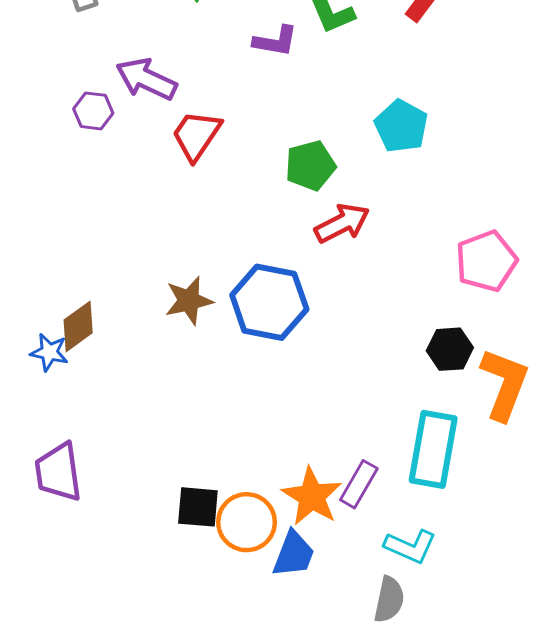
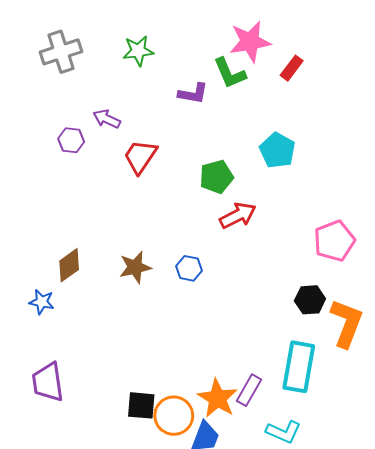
purple arrow: (146, 79) -> (107, 119), size x0.7
blue hexagon: (269, 302) -> (189, 268), size x0.5
brown diamond: (78, 326) -> (69, 265), moved

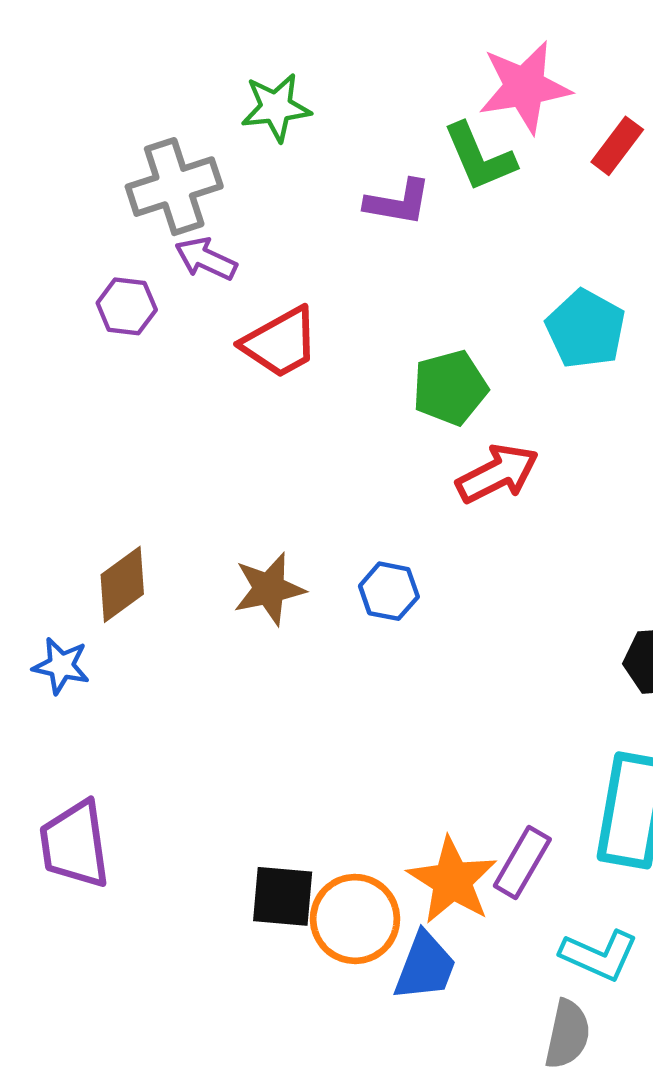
gray cross: (61, 52) -> (174, 187), moved
red trapezoid: (140, 156) -> (280, 343), turned -153

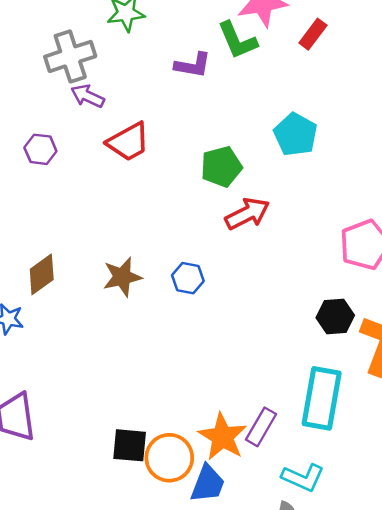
purple hexagon: (127, 306) -> (40, 149), moved

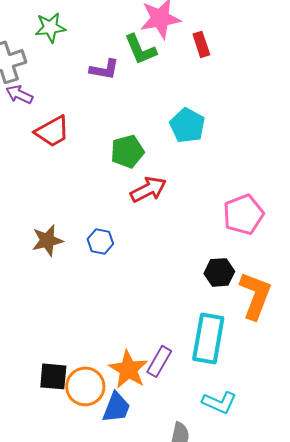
red rectangle: (313, 34) -> (201, 44), turned -55
cyan L-shape: (303, 478) -> (219, 402), moved

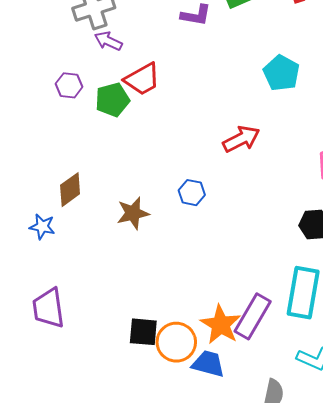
green pentagon: (127, 151) -> (112, 100), moved
brown star: (47, 240) -> (133, 213), moved
purple rectangle: (159, 361) -> (253, 316), size x1.4
blue trapezoid: (116, 407) -> (208, 364), turned -96

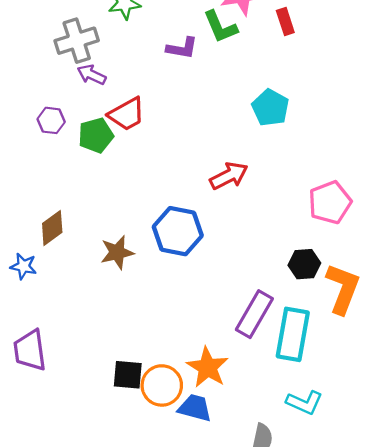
blue hexagon: (192, 193) -> (178, 231), size x1.8
purple rectangle: (253, 316) -> (254, 314), moved

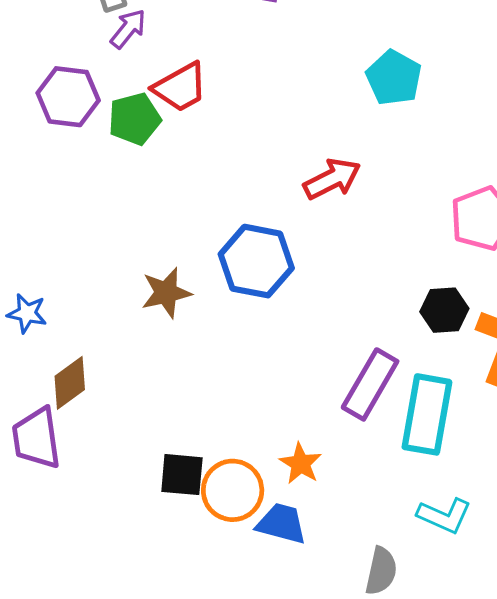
purple arrow: (92, 75) -> (128, 29), turned 104
purple hexagon: (51, 120) -> (68, 97), size x1.5
brown diamond: (52, 228) -> (70, 383), moved
orange star: (208, 367) -> (301, 463), size x0.7

